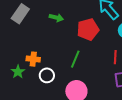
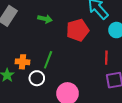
green line: (75, 59) -> (48, 60), moved

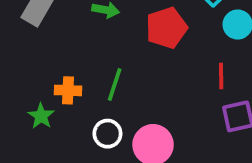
white circle: (37, 78) -> (107, 134), moved

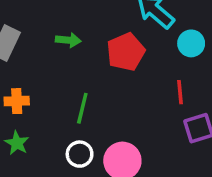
orange cross: (68, 90) -> (17, 101), moved

